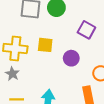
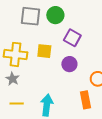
purple square: (86, 30) -> (72, 38), moved

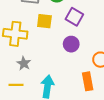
yellow square: (44, 51) -> (44, 21), moved
gray star: (12, 79) -> (24, 63), moved

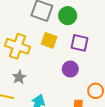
purple square: (74, 17) -> (79, 43), turned -30

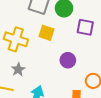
purple square: (79, 43) -> (85, 27), moved

